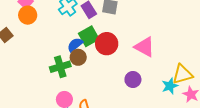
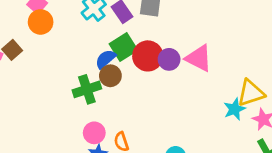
purple circle: (133, 80) -> (169, 59), moved

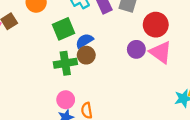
green square: (123, 47) -> (64, 29), moved
red circle: (148, 56) -> (156, 25), moved

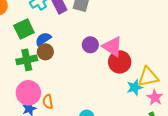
red circle: (156, 25) -> (120, 62), moved
pink circle: (66, 100) -> (28, 93), size x1.5

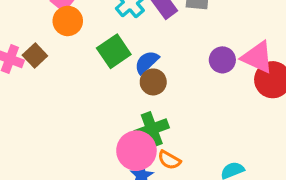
green cross: (27, 60) -> (152, 129), moved
orange semicircle: (48, 102) -> (169, 160), turned -40

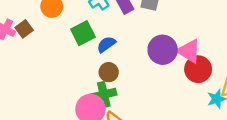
purple circle: (222, 60) -> (163, 50), size x1.5
brown circle: (153, 82) -> (109, 72), moved

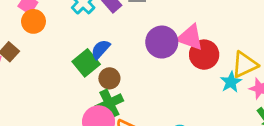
green square: (83, 33) -> (86, 63), moved

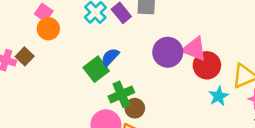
brown circle: (109, 78) -> (135, 108), moved
cyan star: (231, 82) -> (219, 96), moved
green cross: (109, 103) -> (121, 94), moved

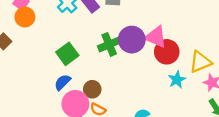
blue semicircle: (110, 57) -> (62, 82), moved
green cross: (121, 94) -> (109, 44), moved
brown circle: (135, 108) -> (92, 89), moved

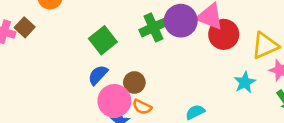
cyan star: (177, 80) -> (245, 82), moved

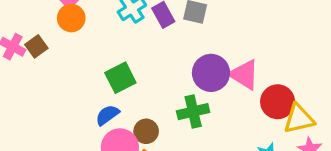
green cross: (153, 27) -> (193, 112), moved
red circle: (224, 34) -> (278, 102), moved

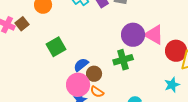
green square: (120, 78) -> (56, 47), moved
blue semicircle: (107, 115) -> (81, 65), moved

